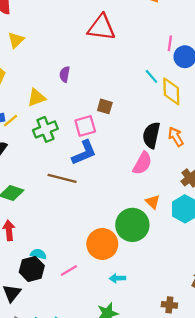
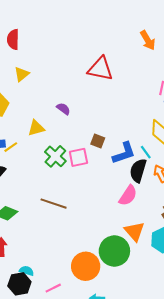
purple semicircle: (65, 74) -> (63, 109), turned 112
cyan line: (151, 76) -> (146, 152), moved
green cross: (45, 129) -> (55, 156), moved, turned -30
blue L-shape: (84, 153) -> (124, 153), moved
orange triangle: (153, 202) -> (134, 231), size x1.5

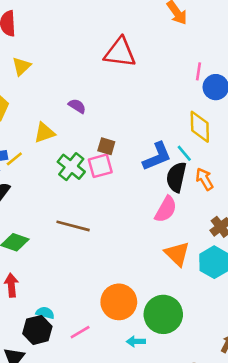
brown square: (98, 141) -> (106, 146), moved
green circle: (114, 251) -> (163, 314), moved

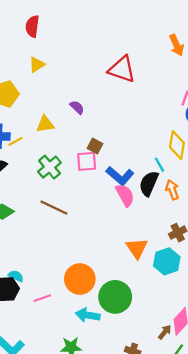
blue L-shape: (157, 156) -> (120, 176), moved, turned 52
green cross: (71, 167) -> (49, 167), moved
pink semicircle: (166, 209) -> (125, 195), moved, turned -70
cyan arrow: (136, 341) -> (88, 315), size x1.5

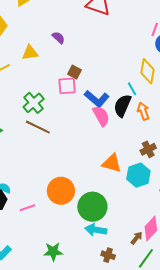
green cross: (49, 167) -> (34, 103), moved
orange triangle: (137, 248) -> (112, 163), turned -40
cyan arrow: (88, 315) -> (96, 230), moved

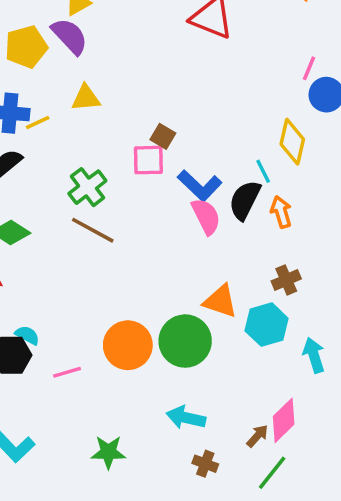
purple semicircle: (58, 38) -> (70, 36), moved, size x1.6
green circle: (92, 207) -> (185, 341), moved

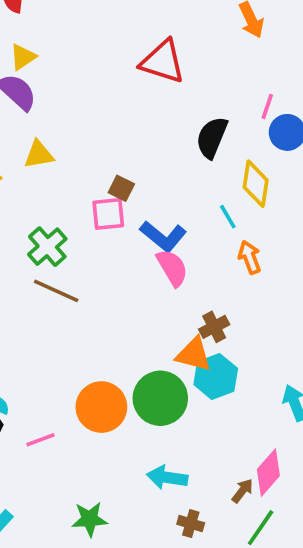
black semicircle: (245, 200) -> (212, 137), moved
brown cross: (286, 280) -> (214, 327), moved
cyan hexagon: (267, 325) -> (216, 377), moved

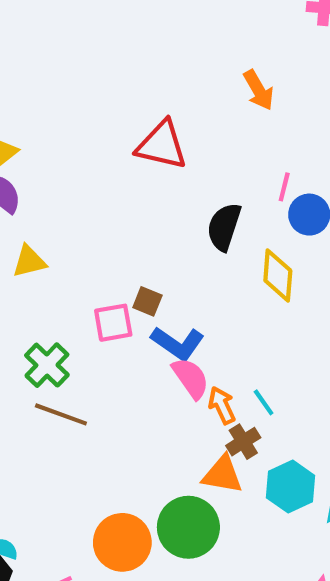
brown square: (121, 188) -> (147, 301), moved
cyan line: (228, 217) -> (264, 402), moved
orange arrow: (250, 257) -> (222, 405), moved
cyan hexagon: (216, 377) -> (290, 487), moved

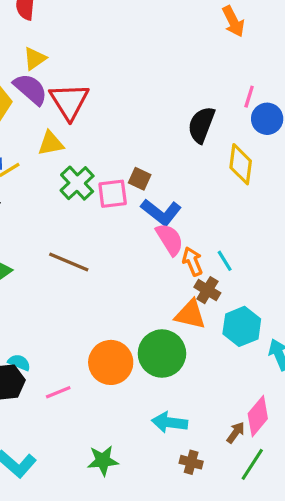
red triangle: (162, 145) -> (69, 101), moved, turned 42
green cross: (47, 365) -> (77, 183), moved
brown cross: (243, 442) -> (207, 290), turned -30

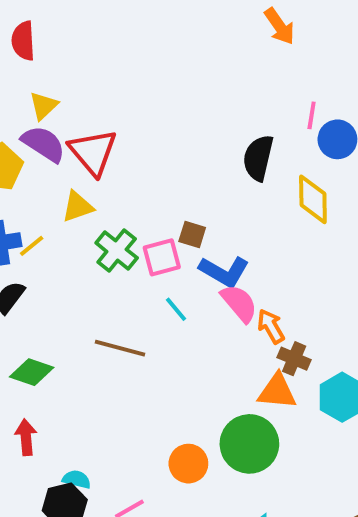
cyan line: (225, 261) -> (176, 309), moved
orange circle: (111, 362) -> (188, 464), size x0.7

